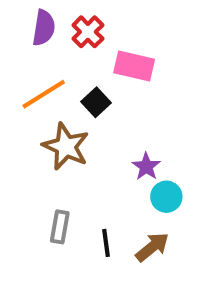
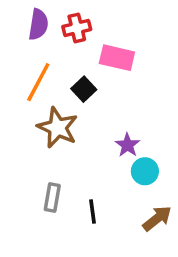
red cross: (88, 32) -> (77, 28), turned 32
orange line: (44, 94) -> (38, 82), turned -30
brown arrow: (152, 247) -> (157, 218), moved

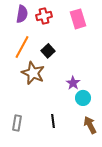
pink rectangle: (117, 58) -> (78, 19), moved, turned 60
gray rectangle: (52, 197) -> (17, 123), moved
brown arrow: (157, 218) -> (90, 125), turned -78

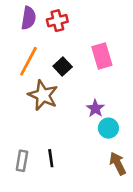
pink rectangle: (78, 19) -> (102, 56), moved
black line: (53, 121) -> (51, 158), moved

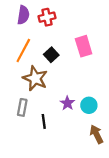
purple star: (95, 108) -> (67, 103), moved
black line: (51, 158) -> (44, 121), moved
gray rectangle: (22, 161) -> (22, 107), moved

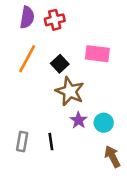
pink rectangle: (84, 46) -> (97, 54), turned -66
brown star: (35, 78) -> (70, 91), moved
gray rectangle: (22, 107) -> (22, 142), moved

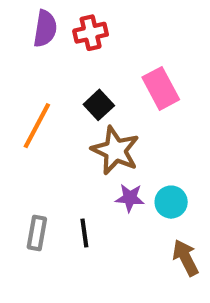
pink rectangle: (97, 54) -> (161, 88), turned 55
orange line: (27, 59) -> (37, 126), moved
purple star: (79, 120) -> (130, 198), turned -30

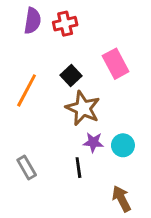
gray rectangle: (37, 233) -> (27, 168), turned -40
black line: (84, 233) -> (78, 168), moved
brown arrow: (186, 258) -> (121, 199), moved

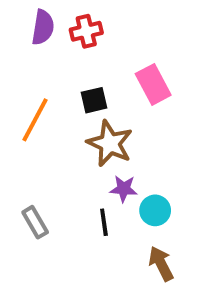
black square: (71, 76) -> (94, 100), turned 30
cyan circle: (123, 145) -> (155, 210), moved

